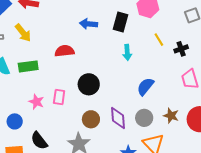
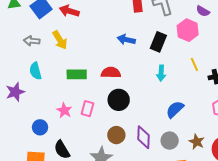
red semicircle: (65, 51) -> (111, 73), moved
green rectangle: (28, 66) -> (77, 74), moved

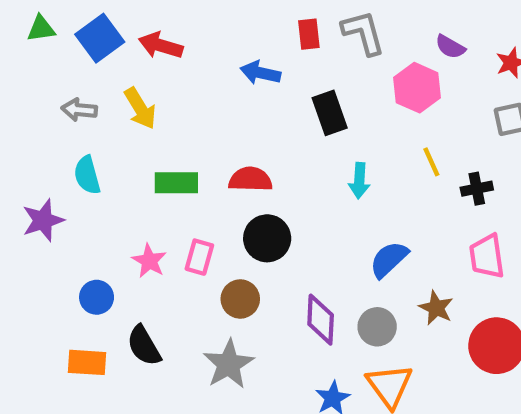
blue arrow: (126, 40) -> (260, 73), moved
black rectangle: (158, 42) -> (330, 113), moved, turned -42
brown circle: (116, 135) -> (240, 299), moved
brown star: (197, 142) -> (436, 308), moved

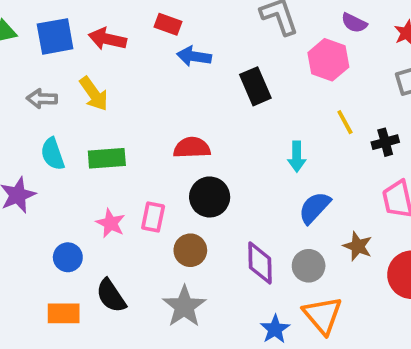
red rectangle: (309, 34) -> (168, 24), moved, turned -60
blue square: (100, 38) -> (55, 36), turned 30
cyan arrow: (359, 181) -> (297, 157), moved
green rectangle: (176, 183) -> (107, 158), moved

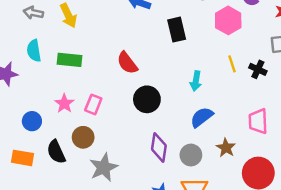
black cross: (385, 142) -> (258, 69), moved, turned 30
red semicircle: (192, 148) -> (127, 63), turned -135
black circle: (210, 197) -> (147, 99), moved
brown circle: (190, 250) -> (83, 137), moved

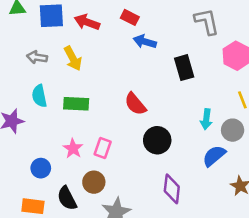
gray circle: (191, 155) -> (233, 130), moved

